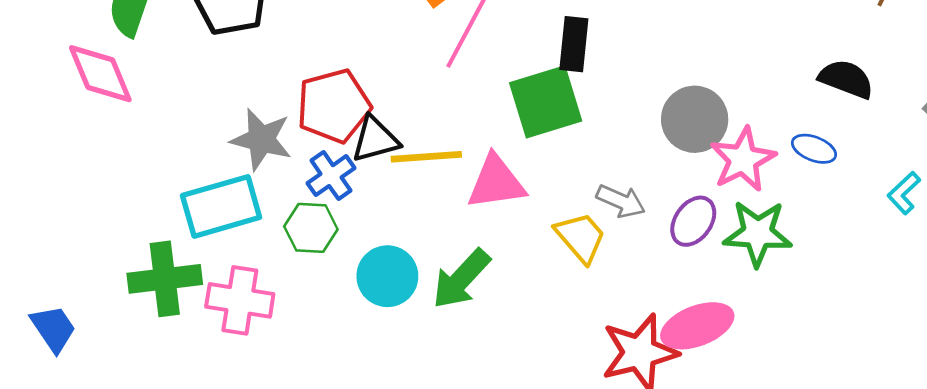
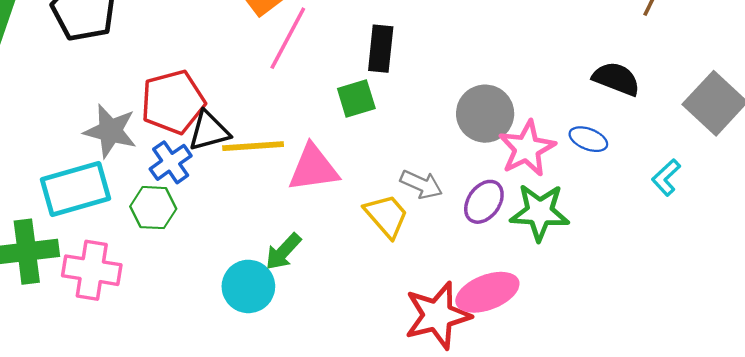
green square: (546, 102) -> (356, 98), size x0.6
cyan circle: (387, 276) -> (248, 286), moved
green arrow: (461, 279) -> (283, 252), size x0.7

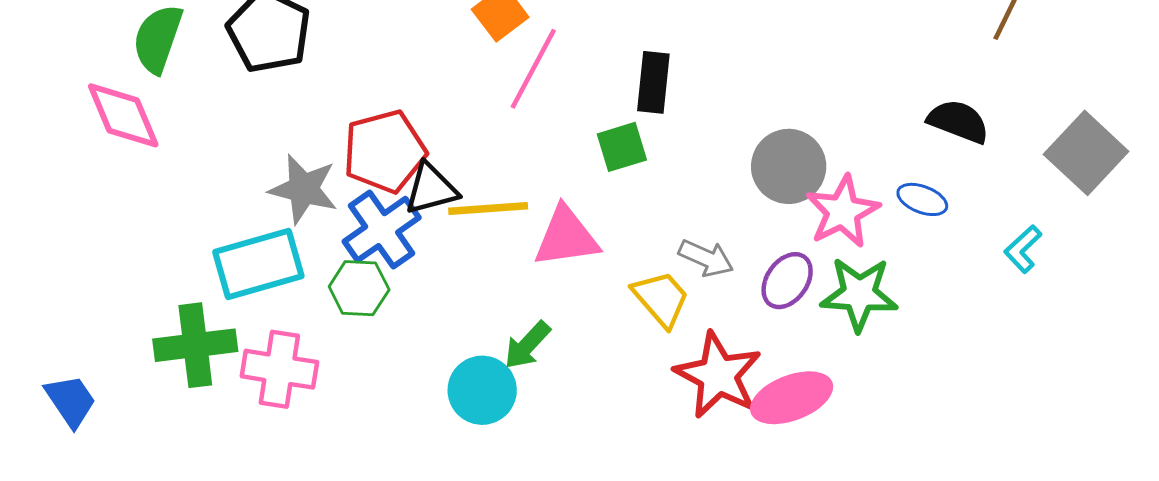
blue cross: (171, 162) -> (382, 230), size x1.4
red star: (438, 315) -> (718, 375), moved, turned -30

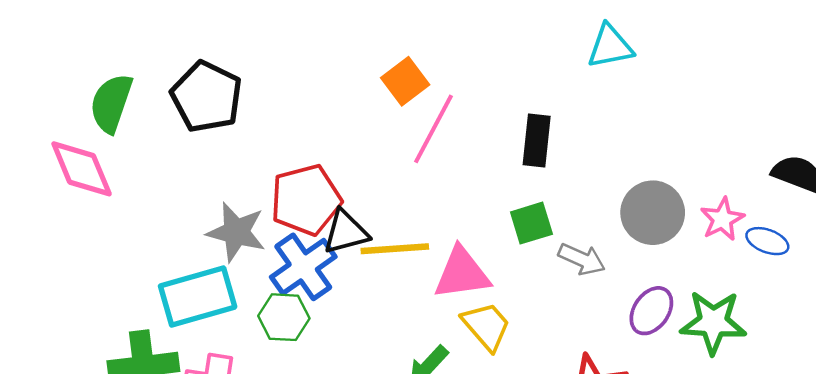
green square: (622, 147) -> (531, 223), moved
pink star: (843, 211) -> (722, 219), moved, size x0.7
gray arrow: (706, 258) -> (582, 259), moved
yellow trapezoid: (661, 299) -> (486, 326), moved

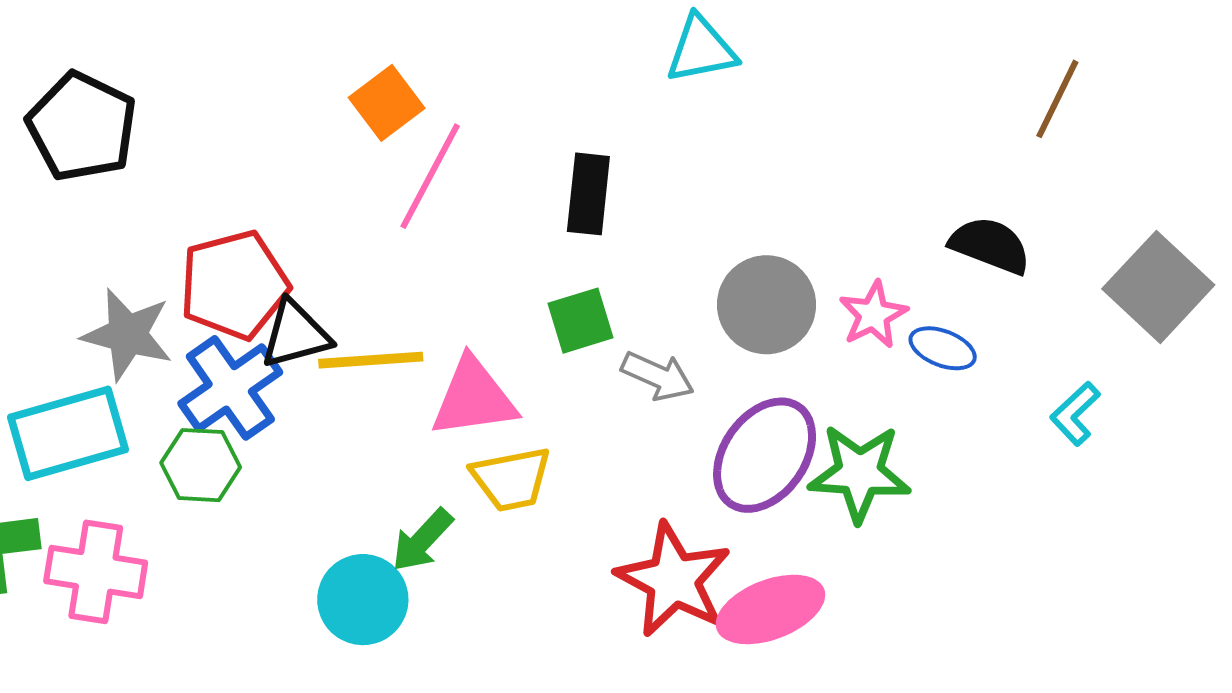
purple ellipse: (651, 311) -> (765, 455), size x1.5
yellow trapezoid: (486, 326) -> (511, 479), turned 120

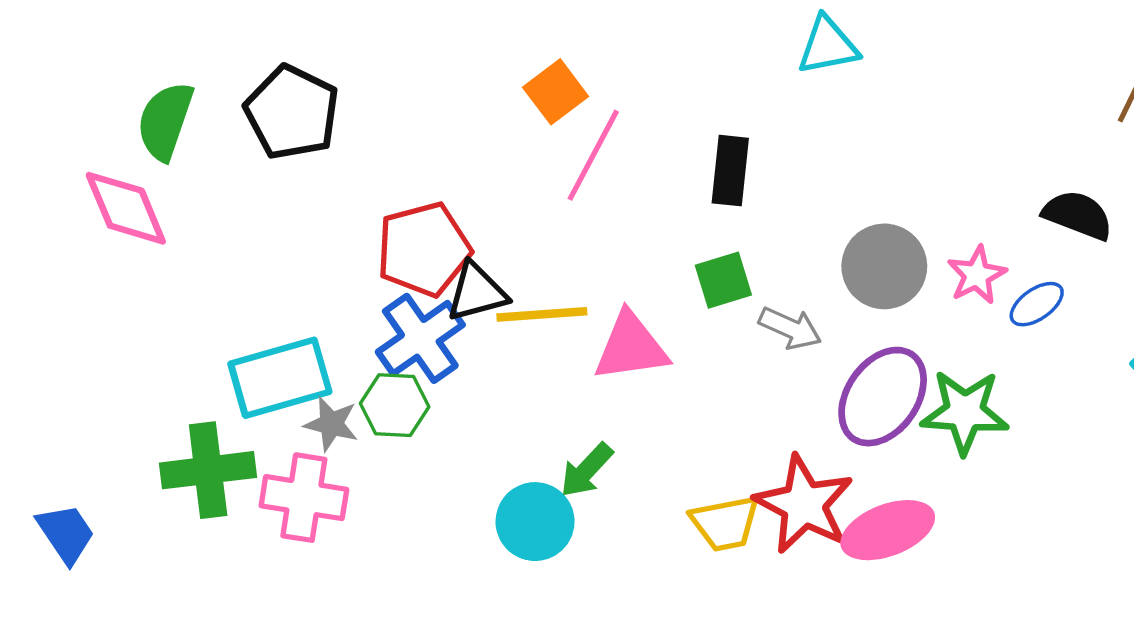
gray star: (127, 334) -> (331, 424), moved, size x0.7
blue ellipse: (943, 348) -> (1037, 304), turned -56
yellow trapezoid: (511, 479) -> (725, 523), moved

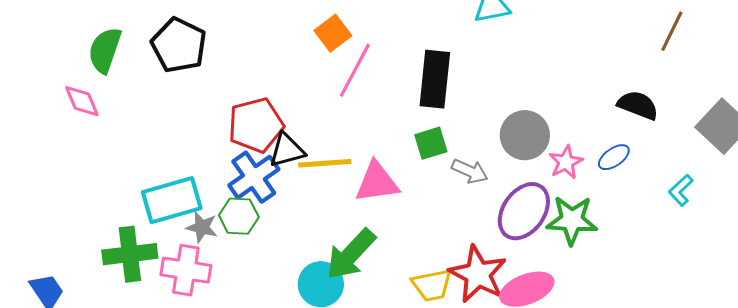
black rectangle: (730, 171) -> (435, 79), size x1.4
pink diamond: (126, 208) -> (82, 101), size x0.7
pink star: (977, 275) -> (566, 162), moved
green arrow: (586, 470) -> (351, 254), size x1.6

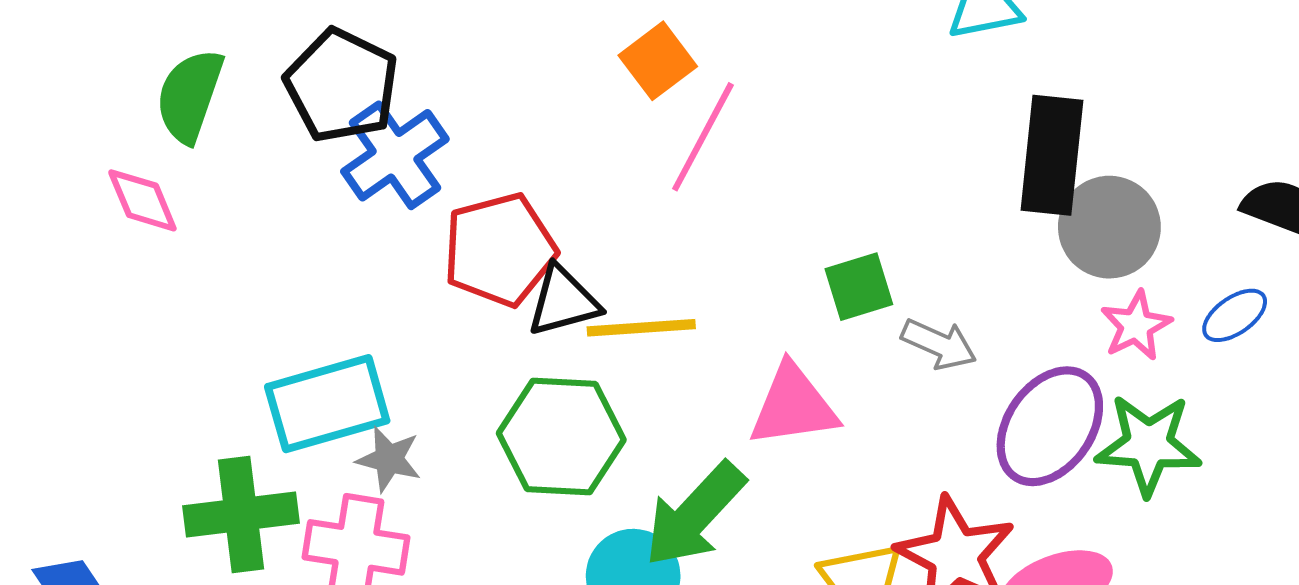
black rectangle: (435, 79) -> (1052, 155), moved
gray circle: (525, 135) -> (1109, 227), moved
blue cross: (254, 177) -> (395, 155), moved
pink triangle: (377, 182) -> (793, 406), moved
green hexagon: (239, 216) -> (561, 437), moved, size x1.5

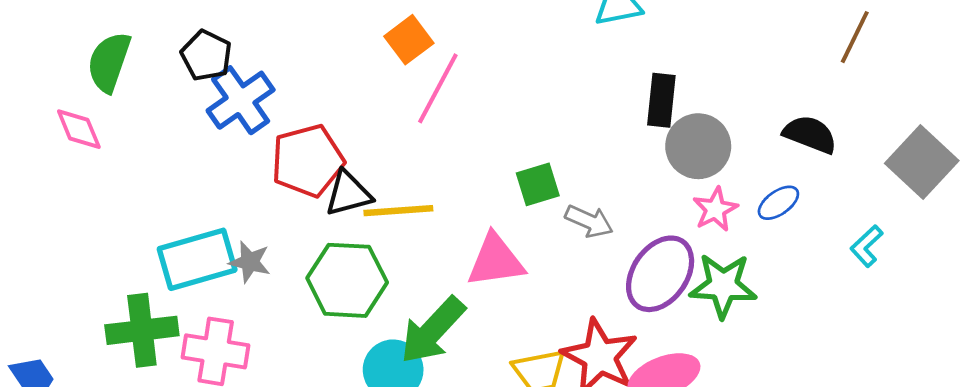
black pentagon: (342, 85) -> (206, 55), size x0.7
black rectangle: (1052, 155) -> (661, 100), size x0.7
gray star: (389, 459) -> (250, 262), moved

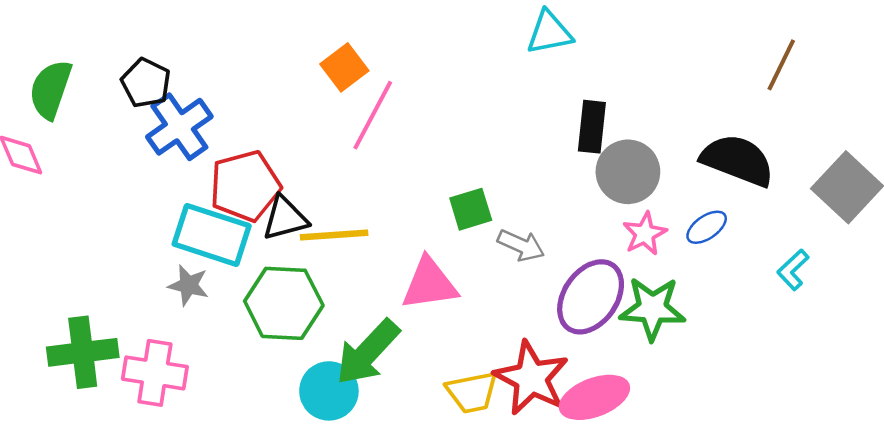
black semicircle: (810, 134) -> (738, 160), size x1.4
cyan rectangle: (197, 259) -> (212, 235), moved, turned 34

